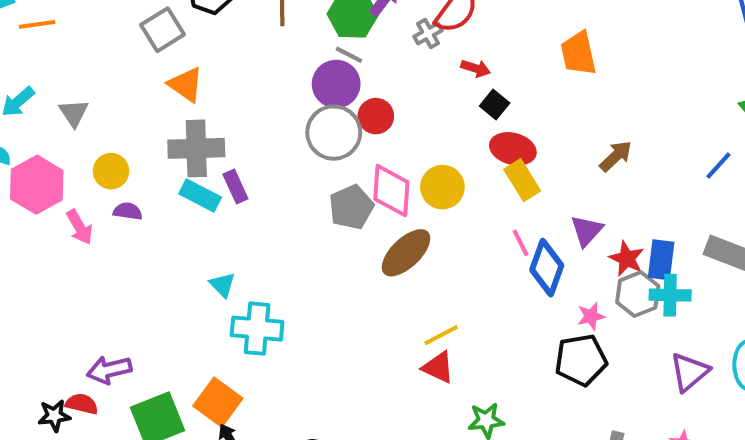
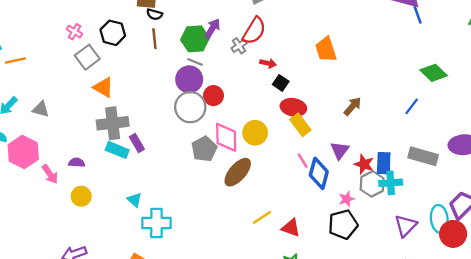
gray triangle: (74, 113) -> (41, 109), turned -36
yellow circle: (111, 171) -> (81, 196), moved
red triangle: (438, 367) -> (291, 228), moved

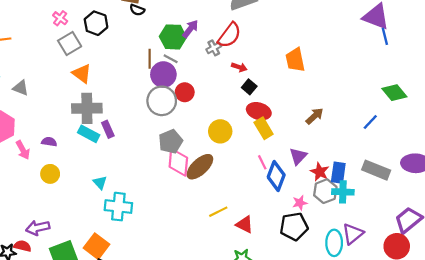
brown line: (154, 39) -> (150, 59), moved
pink diamond: (226, 137) -> (178, 162), moved
cyan ellipse: (439, 219) -> (334, 243), moved

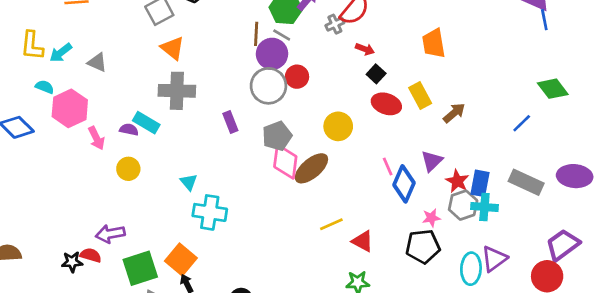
yellow rectangle: (264, 128) -> (420, 96), moved
purple rectangle: (108, 129) -> (230, 122), moved
cyan rectangle: (89, 134) -> (146, 123), moved

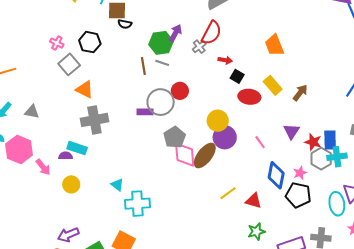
purple circle: (272, 54) -> (225, 137), moved
purple rectangle: (230, 122) -> (145, 112), moved, turned -56
blue diamond: (404, 184) -> (276, 175), moved
black pentagon: (423, 246) -> (298, 195), turned 30

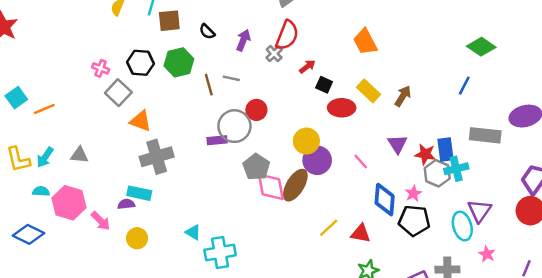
black semicircle: (125, 24) -> (207, 32), moved, turned 40
green hexagon: (161, 43) -> (179, 62), moved
red arrow: (225, 60) -> (307, 67), turned -40

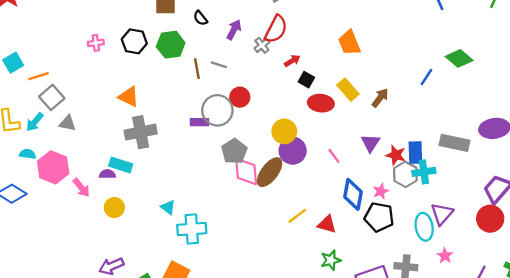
pink cross: (101, 68) -> (96, 43), turned -35
blue line: (464, 86) -> (427, 77), moved
gray square: (118, 93) -> (52, 97), moved

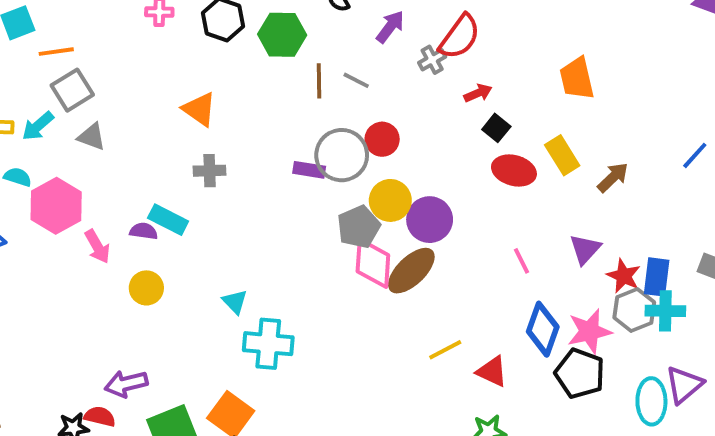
yellow circle: (284, 131) -> (390, 200), moved
gray cross: (141, 132) -> (210, 171), size x0.6
purple circle: (293, 151) -> (430, 220), moved
pink star: (381, 191) -> (589, 331), size x1.6

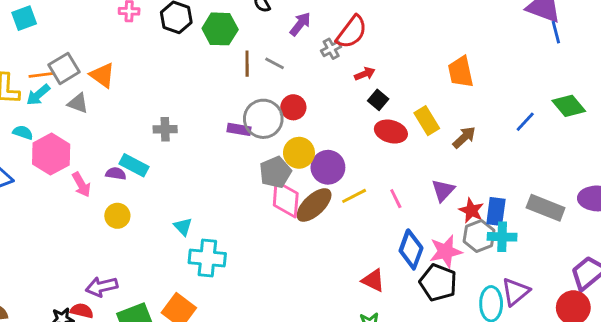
orange line: (56, 52) -> (42, 75), moved
orange trapezoid: (577, 79) -> (461, 72), moved
orange triangle: (199, 109) -> (102, 75), moved
yellow line: (445, 350) -> (354, 196), moved

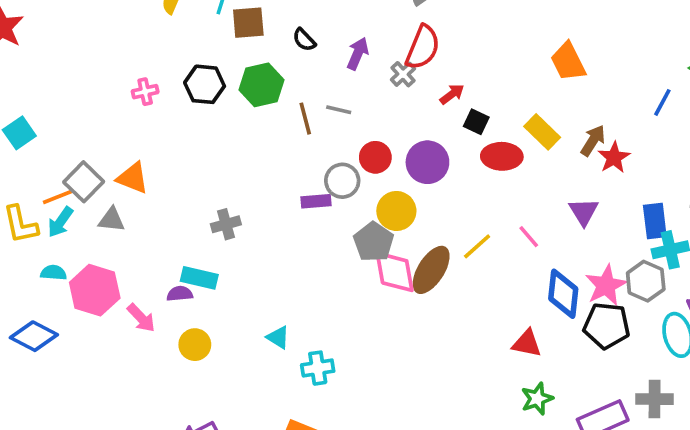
gray circle: (263, 119) -> (342, 181), size x0.7
purple circle: (328, 167) -> (427, 162), moved
red star: (471, 211) -> (614, 158), moved, turned 30
gray hexagon: (479, 236) -> (646, 281), moved
cyan cross: (207, 258) -> (318, 368), size x0.7

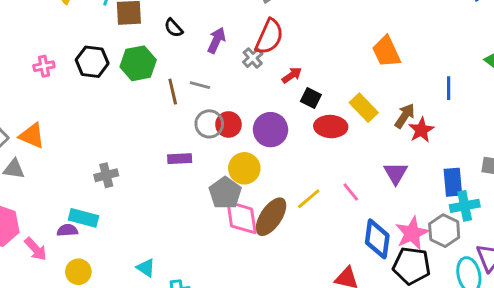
blue line: (662, 102) -> (449, 88), moved, turned -30
gray circle: (342, 181) -> (209, 124), moved

